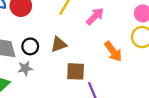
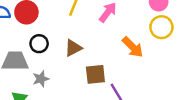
black circle: (30, 46) -> (39, 44), moved

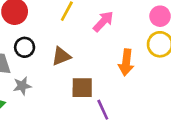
orange arrow: (133, 47) -> (126, 62), turned 45

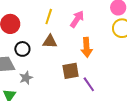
brown triangle: (61, 56) -> (50, 42), moved, turned 35
orange arrow: (126, 62) -> (87, 47), moved

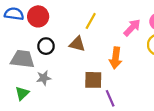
yellow line: (49, 17) -> (91, 21), moved
pink arrow: (77, 19) -> (132, 28), moved

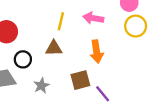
pink arrow: (132, 28) -> (93, 18), moved, turned -108
gray star: (44, 78) -> (41, 86), moved

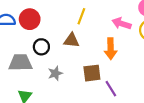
pink arrow: (93, 18) -> (122, 24), moved

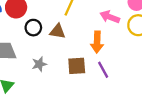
black circle: (41, 47) -> (33, 28), moved
purple line: (111, 89) -> (103, 70), moved

